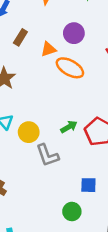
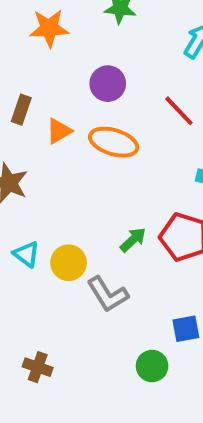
orange triangle: (48, 49) -> (59, 131), moved
green circle: (72, 212) -> (152, 366), moved

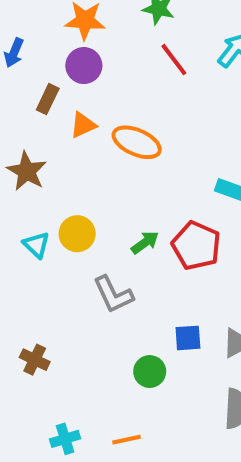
purple circle: (108, 84) -> (84, 66), moved
red line: (179, 111) -> (174, 60), moved
yellow circle: (69, 263) -> (77, 234), moved

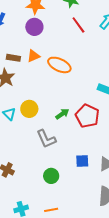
brown rectangle: (48, 99) -> (13, 58), moved, turned 72
green circle: (150, 372) -> (51, 176), moved

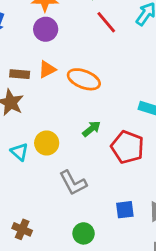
green arrow: (62, 114) -> (91, 129), moved

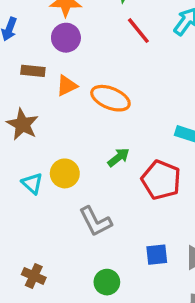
brown rectangle: (20, 74) -> (33, 71), moved

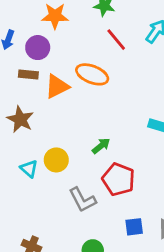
purple circle: (66, 38) -> (38, 48), moved
orange triangle: (67, 86) -> (57, 86), size x1.4
orange ellipse: (110, 98) -> (92, 74), moved
red pentagon: (161, 180) -> (119, 179), moved

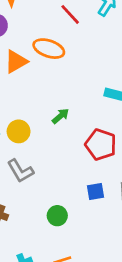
red pentagon: (119, 179) -> (101, 145), moved
gray L-shape: (82, 200) -> (20, 171), moved

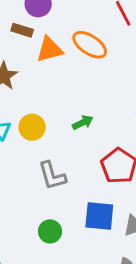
gray L-shape: (20, 171) -> (52, 176), moved
blue square: (96, 191) -> (99, 216), size x1.5

